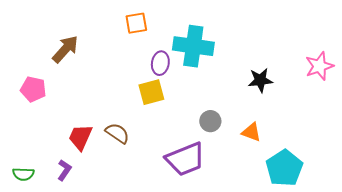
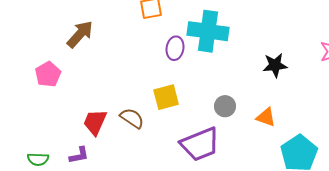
pink pentagon: (33, 89) -> (48, 74), turned 30
yellow square: (151, 92) -> (166, 97), moved
purple L-shape: (64, 170) -> (79, 155), turned 45

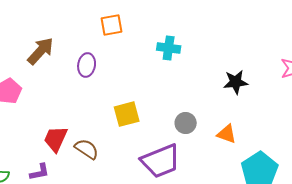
cyan cross: (208, 31) -> (169, 48), size x0.6
purple ellipse: (175, 48) -> (87, 65), moved
brown semicircle: (132, 118) -> (87, 149), moved

